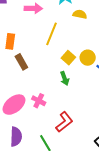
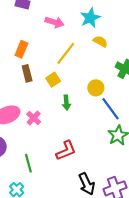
yellow square: (68, 58) -> (53, 80), moved
red L-shape: (64, 122) -> (66, 151), moved

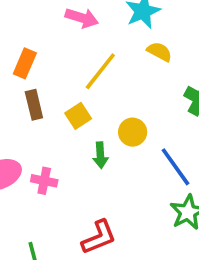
yellow circle: (96, 88) -> (133, 132), moved
pink cross: (34, 118) -> (44, 181), turned -32

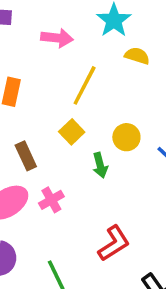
brown rectangle: (34, 105) -> (26, 156), moved
pink cross: (44, 181) -> (51, 200), turned -30

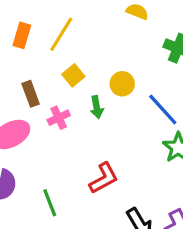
yellow line: (85, 85) -> (61, 34), moved
pink cross: (51, 200) -> (59, 118), moved

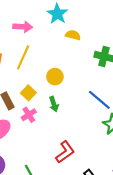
yellow square: (73, 75) -> (28, 93), moved
yellow circle: (122, 84) -> (55, 77), moved

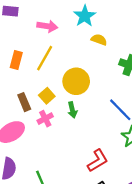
yellow circle: (55, 77) -> (76, 81), size x1.5
red L-shape: (65, 152) -> (98, 161), moved

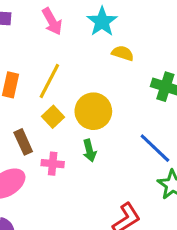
pink arrow: (47, 26) -> (52, 21), moved, turned 54
yellow square: (47, 96) -> (53, 117), moved
pink cross: (45, 119) -> (53, 164), turned 35

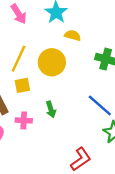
yellow circle: (93, 111) -> (52, 62), moved
yellow square: (53, 117) -> (22, 85), turned 35

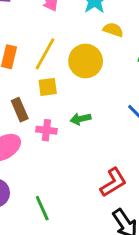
green arrow: (51, 109) -> (81, 119), turned 91

